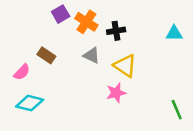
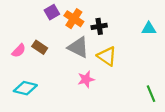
gray triangle: (92, 55) -> (78, 47), size x1.5
pink semicircle: (22, 72) -> (19, 51), moved
pink star: (116, 93) -> (86, 79), moved

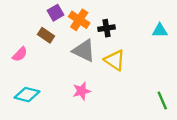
brown rectangle: (40, 47) -> (46, 35), moved
pink star: (86, 79) -> (82, 91), moved

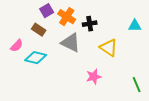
yellow triangle: (115, 60) -> (109, 48), moved
pink star: (82, 91) -> (94, 77), moved
cyan diamond: (27, 95) -> (36, 58), moved

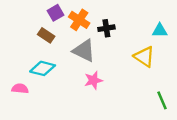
pink semicircle: (17, 46) -> (20, 89), moved, turned -128
yellow triangle: (109, 48) -> (144, 57), moved
pink star: (94, 77) -> (93, 80), moved

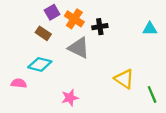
yellow triangle: (144, 57) -> (124, 79), moved
pink star: (93, 80) -> (70, 98), moved

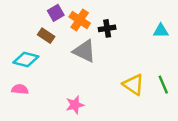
cyan diamond: (40, 64) -> (26, 59), moved
green line: (152, 94) -> (163, 85), moved

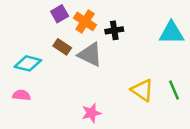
cyan triangle: (161, 31) -> (171, 33), size x1.5
brown rectangle: (46, 36) -> (62, 47), moved
pink star: (75, 105) -> (91, 113), moved

